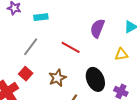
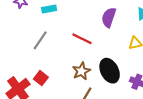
red square: (26, 74) -> (41, 78), moved
brown star: (57, 78) -> (81, 71), moved

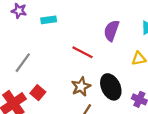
gray line: (40, 40) -> (23, 63), moved

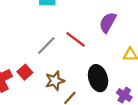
gray line: (23, 63) -> (46, 46), moved
brown star: (81, 87) -> (55, 81), moved

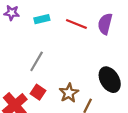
red line: (76, 39) -> (76, 24), moved
gray line: (46, 46) -> (37, 61), moved

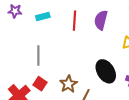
red line: (76, 24) -> (75, 21), turned 72
gray line: (37, 61) -> (38, 55), turned -30

